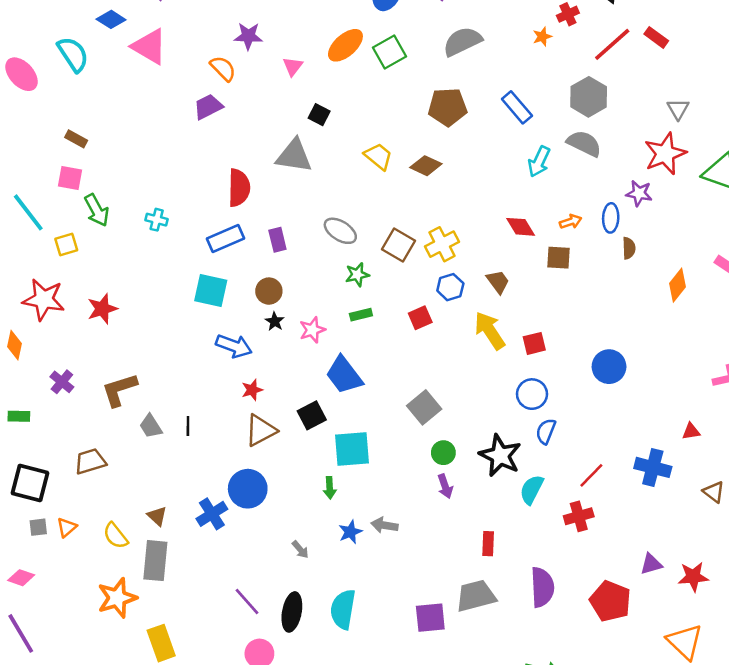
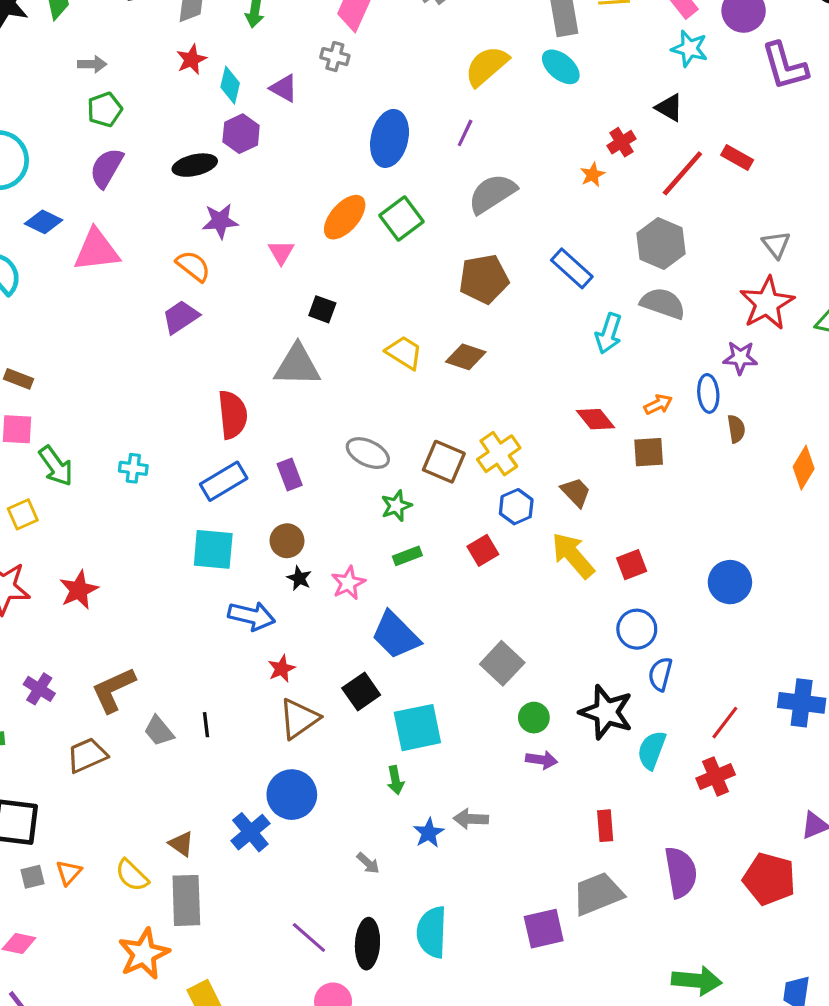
pink triangle: (149, 47) -> (96, 250), turned -30
brown trapezoid: (90, 461) -> (87, 755), moved
purple arrow: (445, 486) -> (542, 760), turned -55

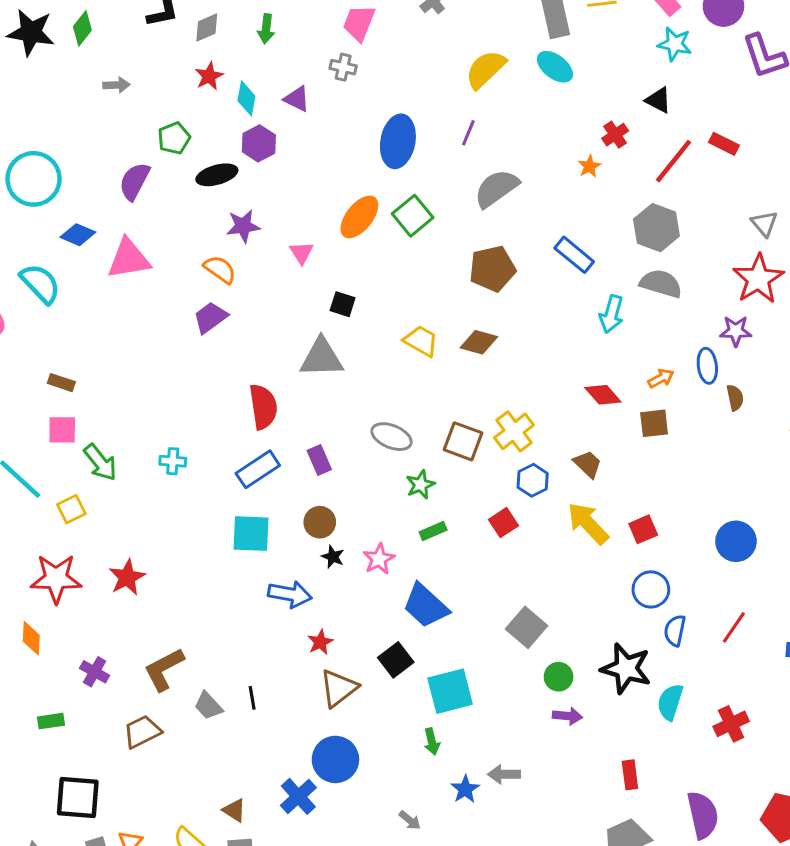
green pentagon: (105, 110) -> (174, 138), moved
red line: (725, 723) -> (734, 627), moved

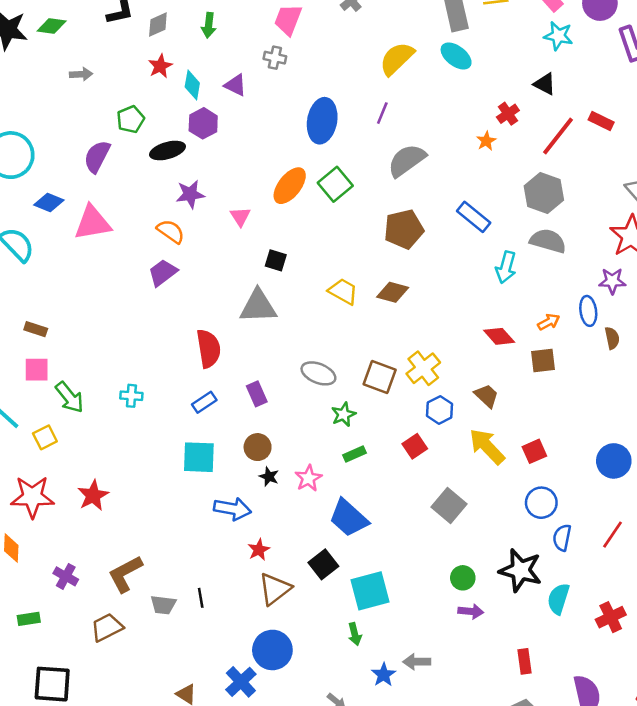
green diamond: (82, 28) -> (52, 26), turned 60
blue rectangle: (258, 469) -> (204, 402), size x0.7
gray square: (526, 627) -> (449, 505), moved
gray trapezoid: (208, 706) -> (163, 605), turned -40

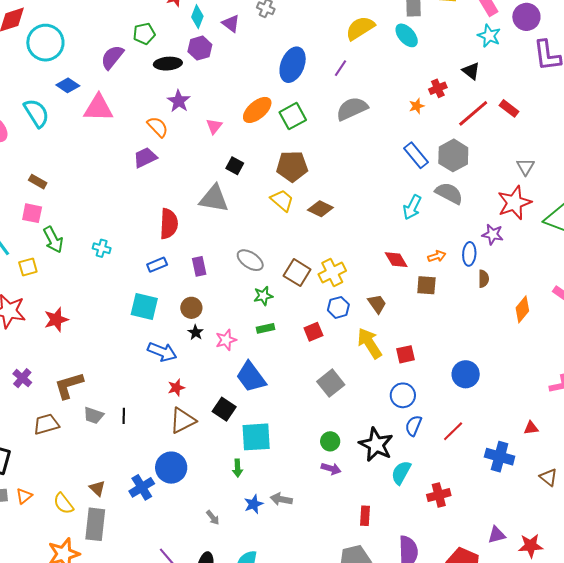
purple star: (190, 194) -> (179, 101), turned 30
blue rectangle: (474, 217) -> (416, 155), moved
brown pentagon: (404, 229) -> (292, 166), moved
black square: (323, 564) -> (224, 409), turned -30

